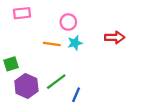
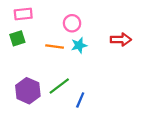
green square: (11, 64) -> (17, 38), moved

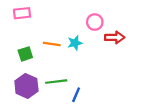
pink circle: (72, 23) -> (95, 22), moved
green square: (17, 38) -> (25, 54), moved
green line: (59, 86) -> (56, 82), turned 30

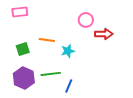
cyan star: (75, 43) -> (68, 51), moved

